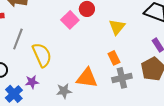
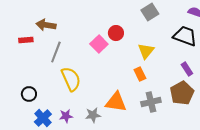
gray line: (18, 39) -> (56, 52), moved
orange rectangle: (114, 58) -> (140, 74), moved
purple star: (32, 82) -> (66, 116), moved

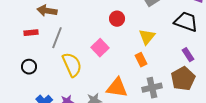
red rectangle: (26, 40) -> (31, 33), moved
pink square: (99, 44) -> (100, 48), moved
black circle: (29, 94) -> (29, 67), moved

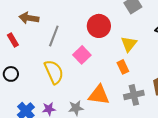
red circle: (117, 19) -> (99, 26), size x1.5
red rectangle: (31, 33) -> (13, 40), turned 64
gray line: (57, 38) -> (54, 36), moved

